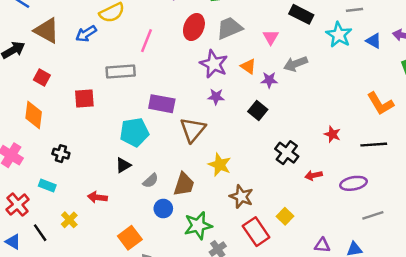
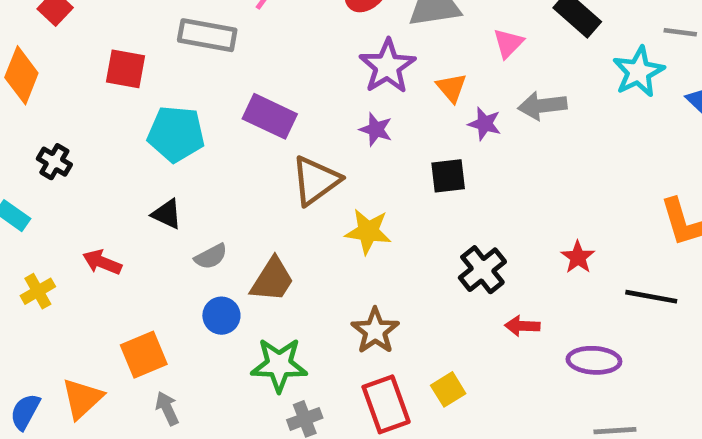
black square: (258, 111) -> (448, 176), turned 30
cyan pentagon: (134, 132) -> (176, 134), moved
black triangle: (123, 165) -> (167, 214), turned 42
yellow star: (220, 165) -> (368, 231), moved, turned -30

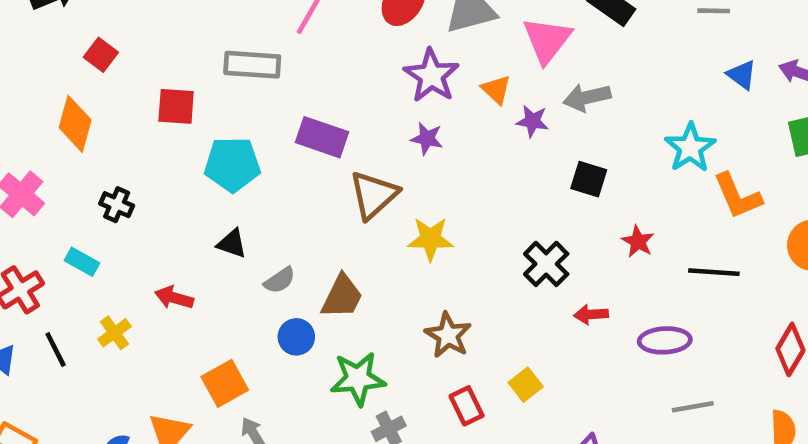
pink triangle: (508, 43) -> (547, 40), size x1.6
cyan star: (638, 72) -> (690, 148), moved
black square: (448, 176) -> (589, 179), moved, turned 30
red rectangle: (386, 404) -> (467, 406), size x0.7

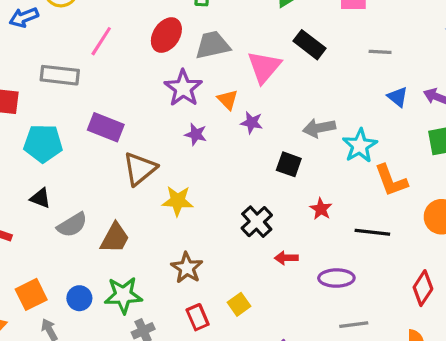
gray arrow: (587, 97) -> (319, 128), moved
purple star: (427, 138) -> (196, 134), moved
gray semicircle: (280, 280) -> (72, 225), size x1.4
blue circle: (296, 337) -> (79, 298), moved

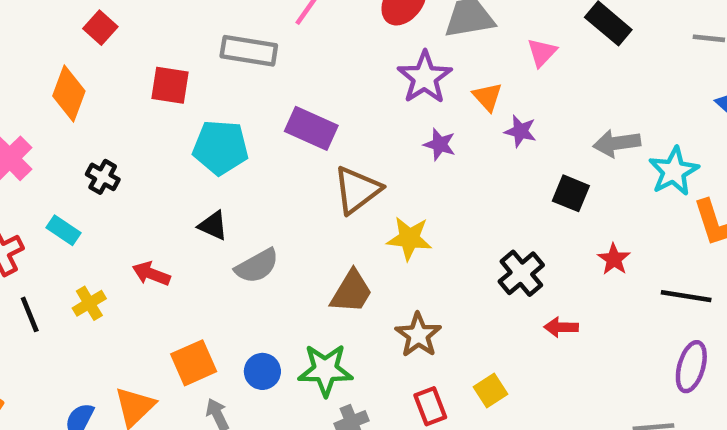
pink triangle: (264, 67) -> (542, 52), size x0.6
brown trapezoid: (115, 238) -> (351, 292), moved
purple ellipse: (336, 278) -> (691, 367), moved, turned -76

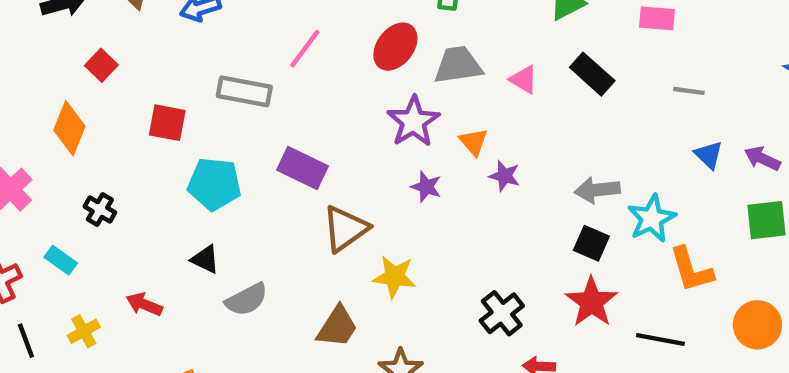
pink triangle: (542, 52) -> (524, 80), moved, turned -44
black square: (571, 193) -> (591, 243), moved
red star: (614, 259) -> (592, 302), size x1.6

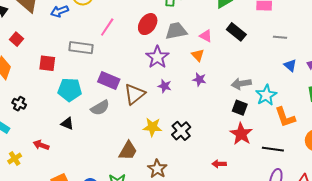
orange triangle: (474, 142) -> (198, 55), moved
brown triangle: (345, 229) -> (135, 94), moved
gray semicircle: (247, 299) -> (100, 108), moved
black cross: (502, 313) -> (181, 131), moved

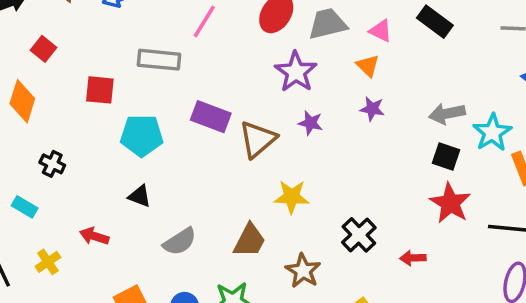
gray semicircle: (100, 108) -> (180, 242), moved
black cross: (181, 131) -> (359, 235), moved

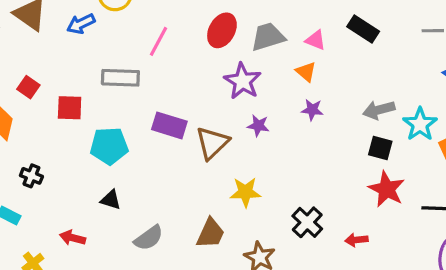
red square: (43, 49) -> (28, 87), moved

